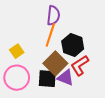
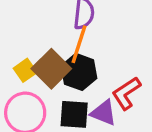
black hexagon: (73, 45) -> (79, 72), moved
brown square: (55, 63) -> (51, 69), moved

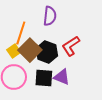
orange line: (79, 44) -> (21, 33), moved
red L-shape: (126, 93) -> (71, 46), moved

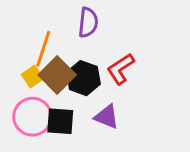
black square: (44, 78) -> (60, 121), moved

